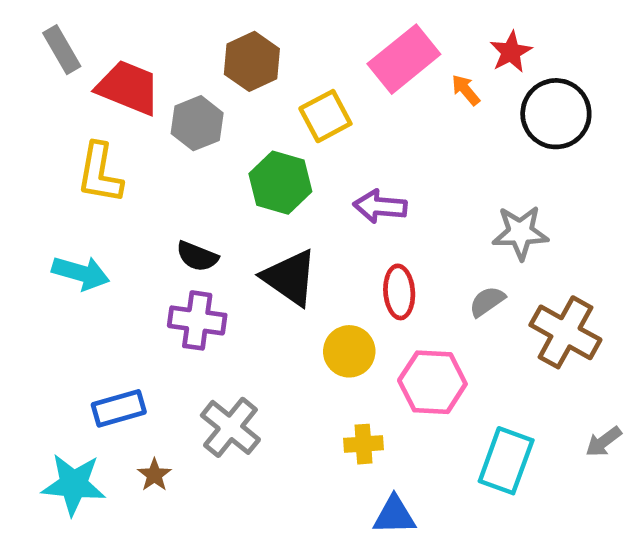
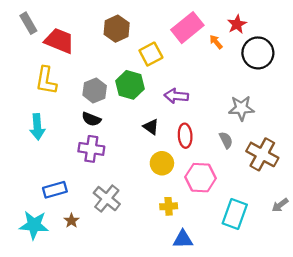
gray hexagon: (197, 123) -> (95, 90), moved
cyan arrow: (81, 273) -> (37, 127), turned 70
black triangle: (290, 278) -> (151, 127), moved, size x0.6
gray semicircle: (487, 301) -> (226, 140), turned 98

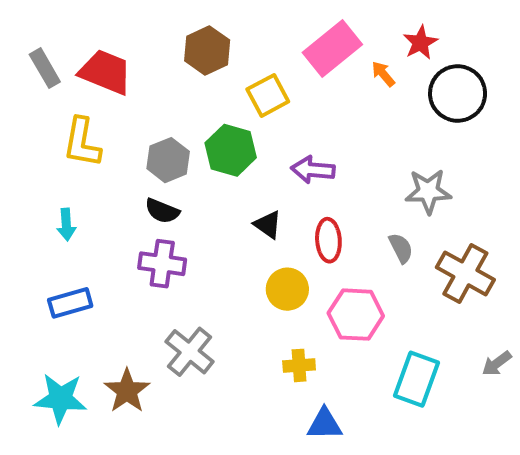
gray rectangle: (28, 23) -> (45, 68), moved
cyan arrow: (37, 127) -> (66, 225), size x0.7
blue rectangle: (55, 190) -> (70, 303), moved
brown star: (71, 221) -> (127, 391), size x1.6

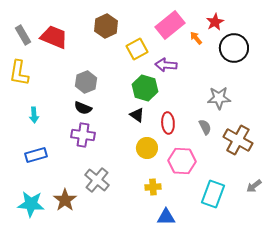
yellow L-shape: (82, 142) -> (19, 73), moved
green hexagon: (231, 150) -> (145, 88), moved
purple arrow: (313, 170) -> (166, 65), moved

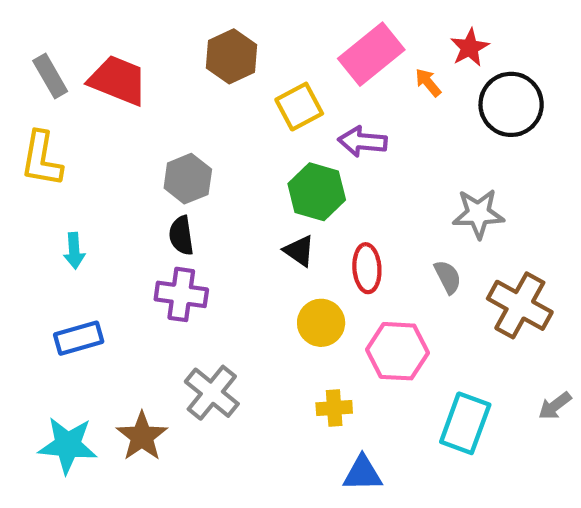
black semicircle: (83, 108) -> (181, 235), turned 60

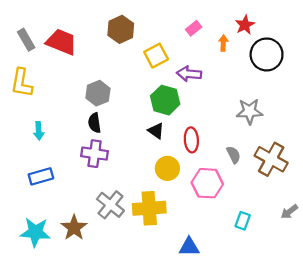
pink rectangle: (371, 54) -> (194, 28), size x0.5
orange arrow: (428, 83) -> (223, 43), turned 42
gray semicircle: (448, 277) -> (234, 155), moved
yellow cross: (334, 408) -> (149, 208), moved, size x1.8
cyan rectangle: (465, 423) -> (243, 221), size x0.6

